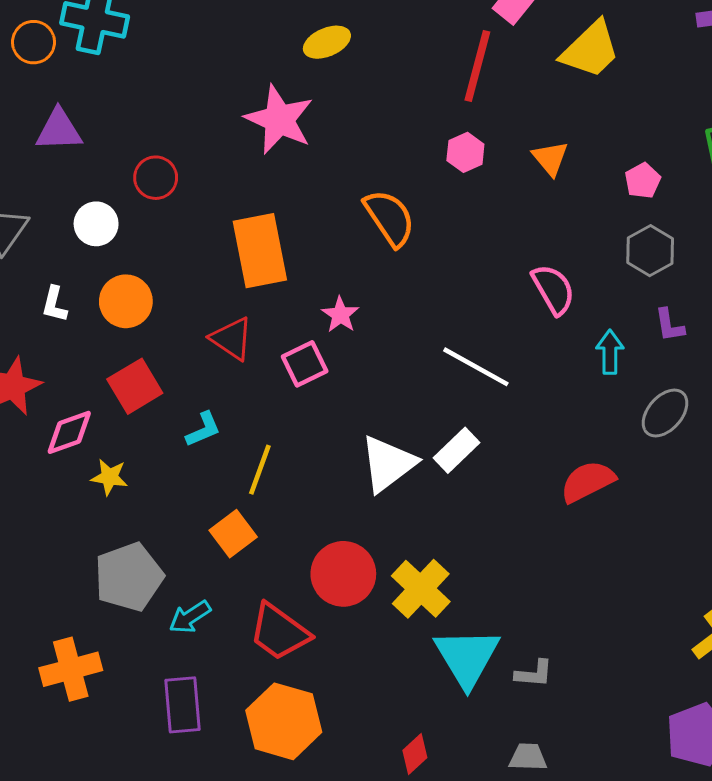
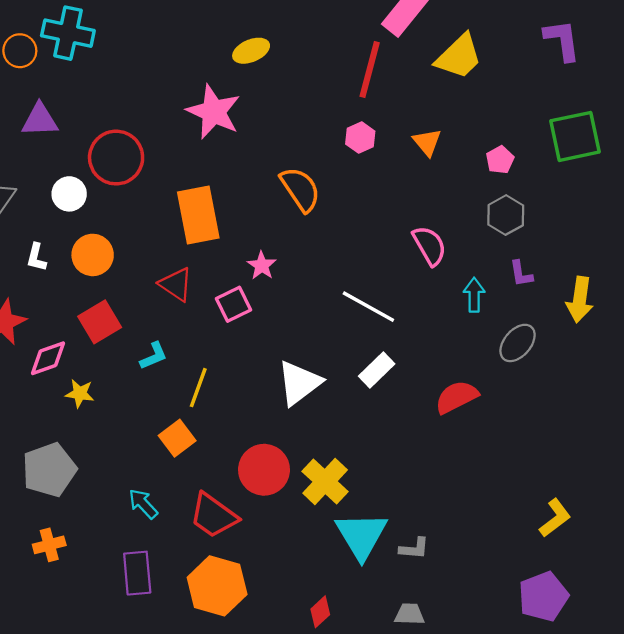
red circle: (156, 178) -> (116, 158), size x1.6
white rectangle: (457, 450) -> (377, 370), moved
gray pentagon: (129, 577) -> (49, 470), moved
cyan arrow: (190, 617) -> (143, 504), turned 80
orange cross: (71, 669) -> (49, 545), size x0.7

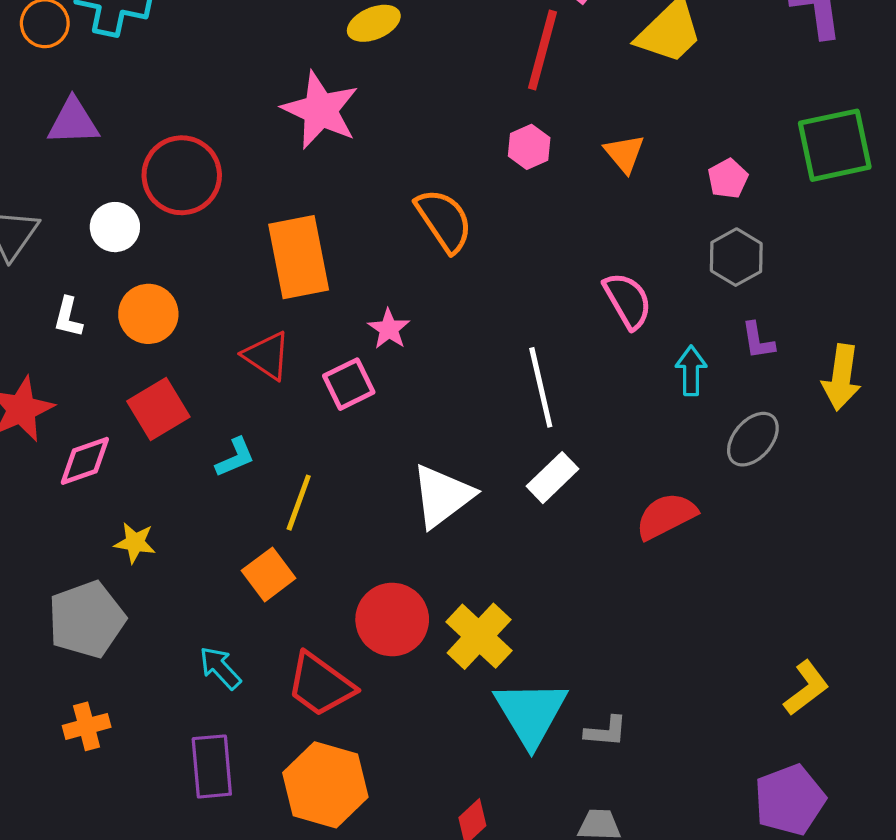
white line: (368, 307) -> (541, 387), turned 48
yellow star: (80, 393) -> (135, 543), moved

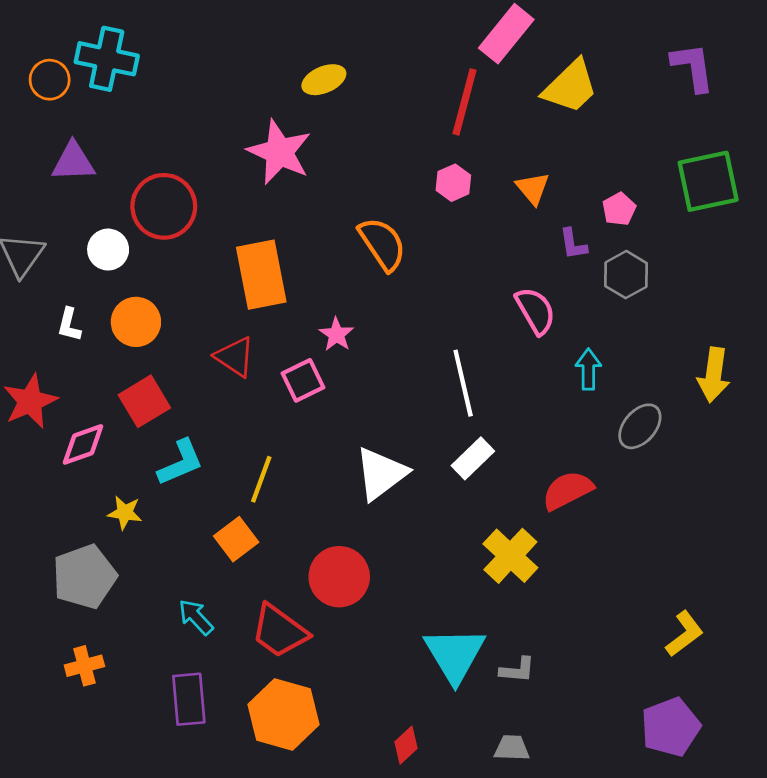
purple L-shape: (758, 341) -> (573, 244), moved
cyan L-shape: (235, 458) -> (180, 463), moved, size x1.4
yellow cross: (479, 636) -> (510, 556), moved

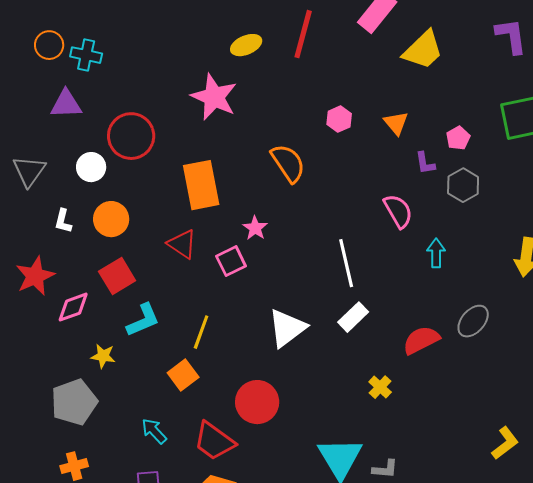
cyan cross: (107, 59) -> (86, 55), moved, size x0.7
red line: (464, 102) -> (303, 34), moved
gray ellipse: (640, 426) -> (473, 321), moved
yellow cross: (510, 556) -> (380, 387), size x0.6

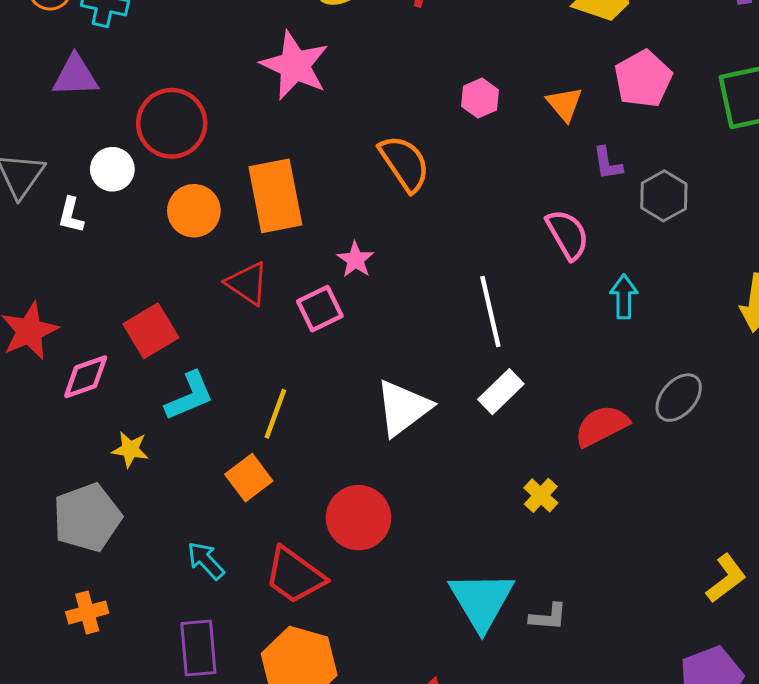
pink pentagon: (458, 138) -> (643, 79), moved, size x1.6
orange circle: (111, 219) -> (194, 211), moved
white L-shape: (63, 221) -> (71, 215), moved

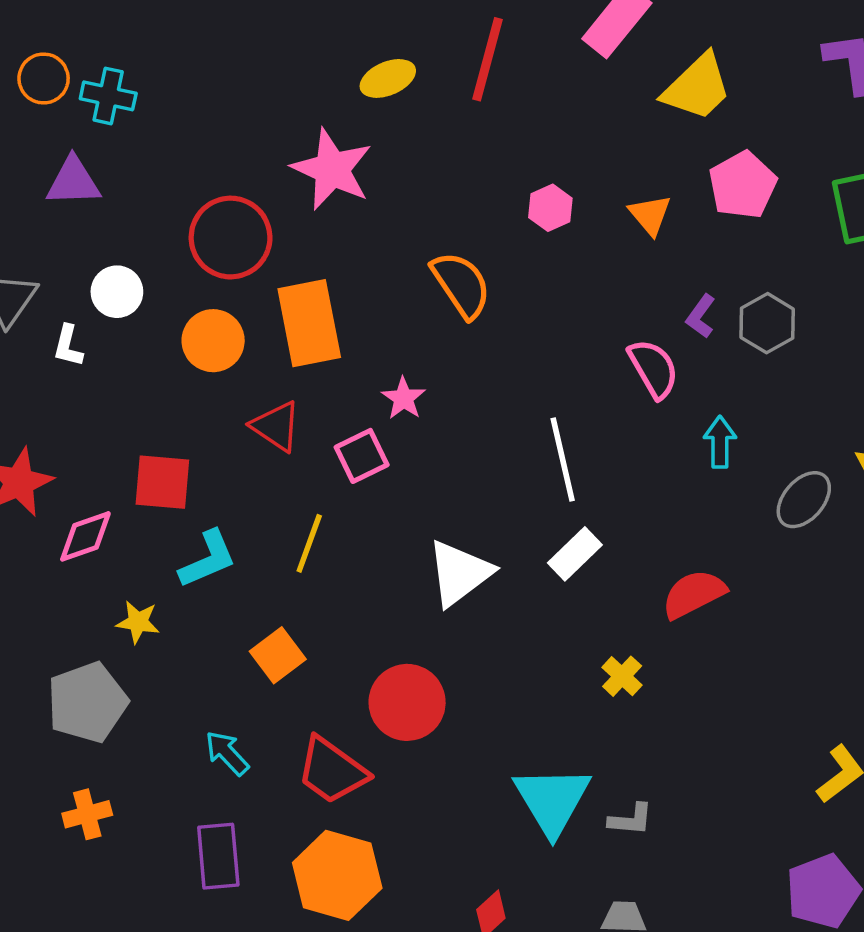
red circle: (172, 123) -> (231, 238), moved
purple L-shape: (608, 163) -> (701, 316), moved, turned 45
red square: (151, 331) -> (162, 482), turned 36
gray ellipse: (679, 398) -> (804, 500), moved
yellow line: (275, 414) -> (309, 543), moved

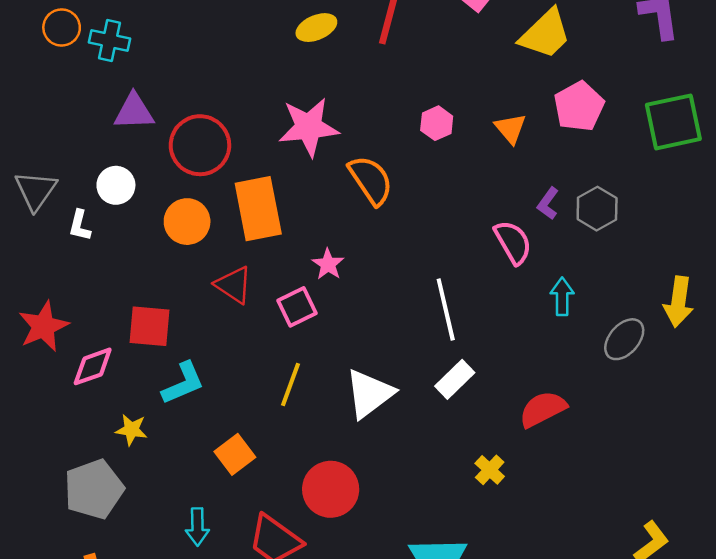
pink star: (332, 169) -> (309, 127), moved, turned -30
purple triangle: (73, 182) -> (134, 112), moved
yellow line: (309, 543) -> (291, 384), moved
cyan arrow: (227, 753) -> (197, 527), turned -138

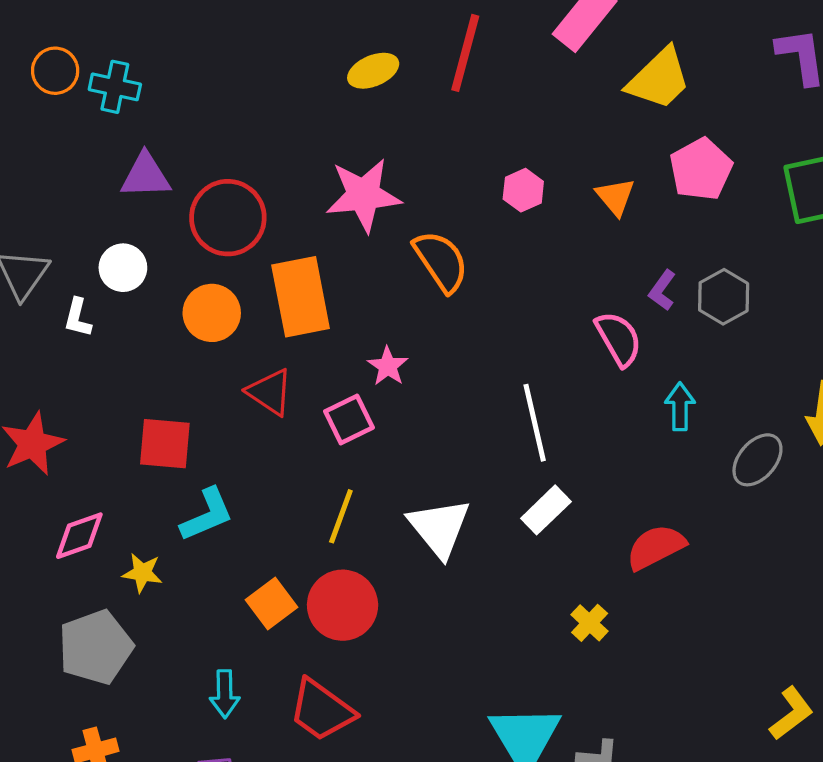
pink diamond: (93, 366) -> (79, 536), moved
white triangle: (369, 394) -> (439, 528), turned -32
red circle: (331, 489) -> (343, 605), moved

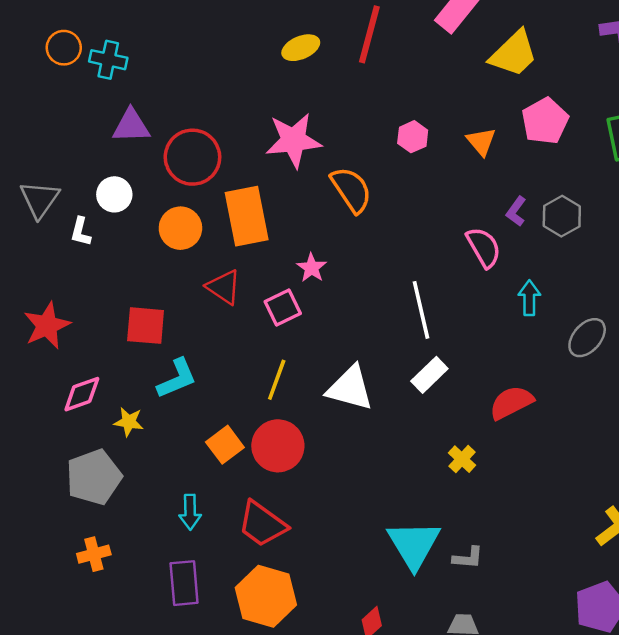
white triangle: (439, 528) -> (350, 388), turned -36

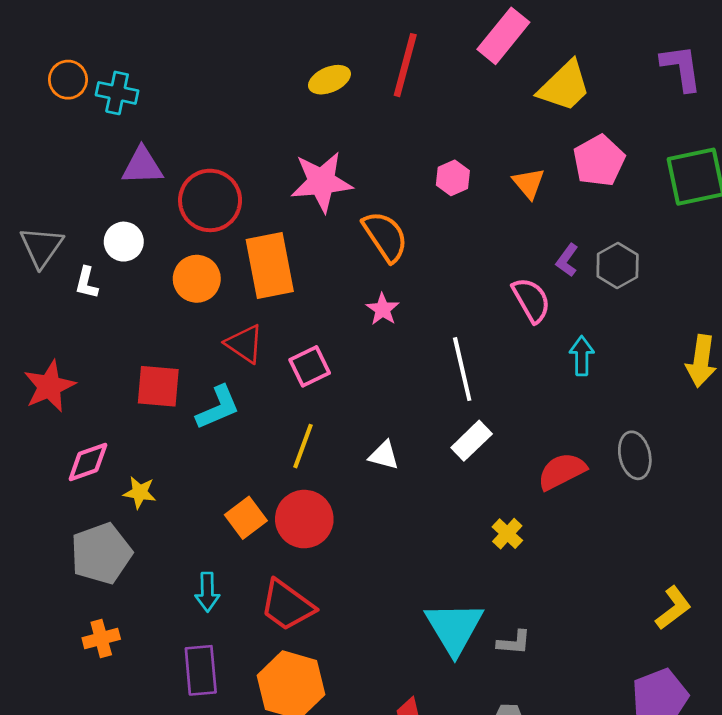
pink star: (312, 268) -> (383, 309), moved
gray ellipse: (587, 338) -> (635, 455), moved, turned -54
cyan L-shape: (177, 378) -> (218, 408), moved
white triangle: (350, 388) -> (384, 455), size x0.6

